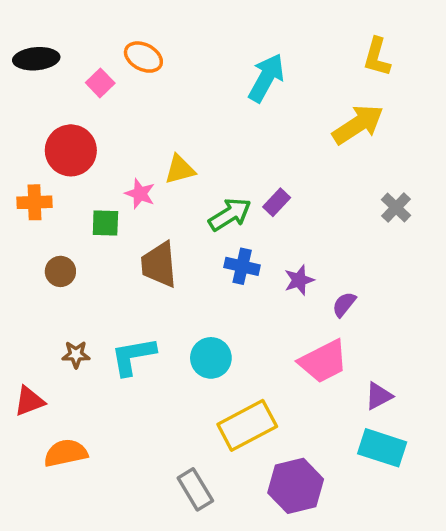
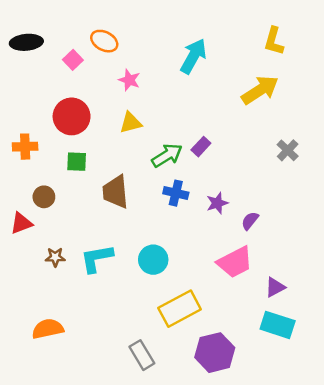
red circle: (71, 150) -> (72, 116), moved
pink star: (140, 194) -> (129, 80), moved
red triangle: (29, 401) -> (21, 223), moved

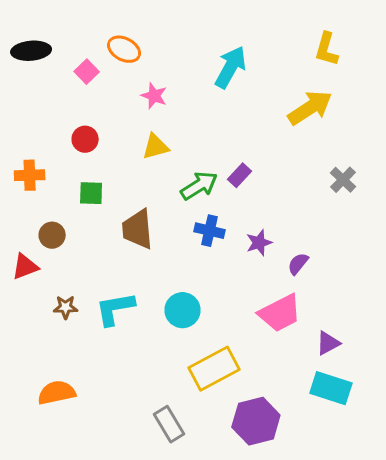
red circle: (72, 116) -> (85, 139), size x0.6

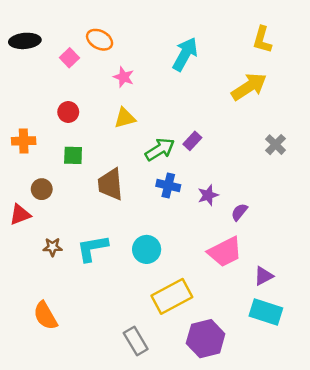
orange semicircle: (57, 393) -> (45, 316), turned -108

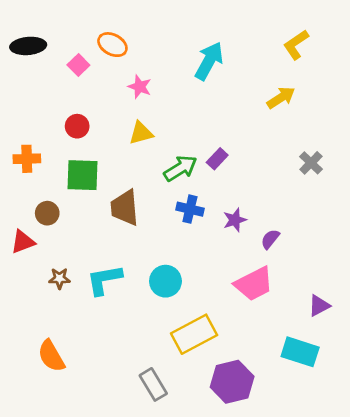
yellow L-shape: (262, 40) -> (296, 45), turned 40
yellow arrow: (249, 87) -> (281, 98), size x0.7
green square: (73, 155) -> (83, 175), size x1.5
purple triangle: (263, 276) -> (319, 306), moved

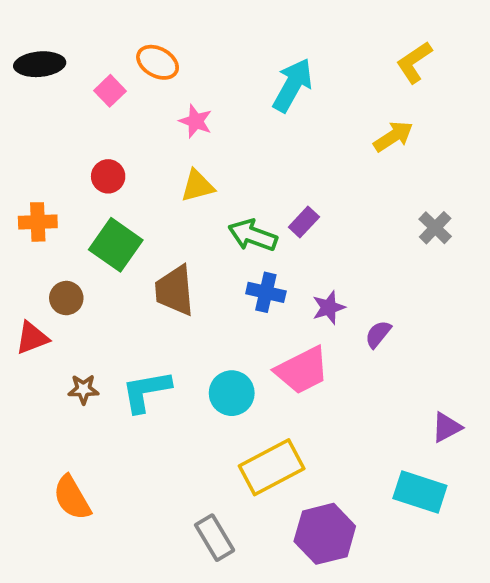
green arrow: (180, 168) -> (253, 235), turned -128
green square: (83, 175) -> (116, 245), turned 33
pink trapezoid: (254, 284) -> (302, 370), moved

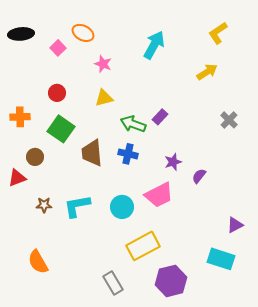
blue cross: (266, 292) -> (128, 154), moved

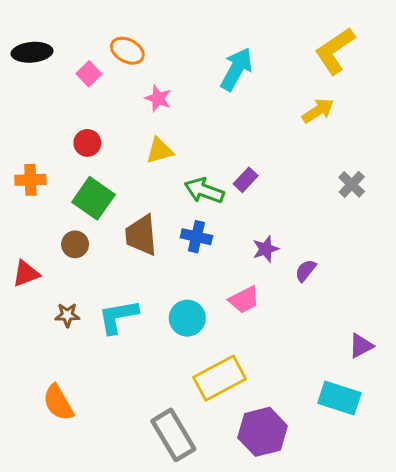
yellow L-shape: (218, 33) -> (335, 51), size x1.4
brown circle: (35, 157) -> (75, 244), moved
pink trapezoid: (159, 195) -> (244, 300), size x0.7
gray rectangle: (113, 283) -> (173, 435), size x1.4

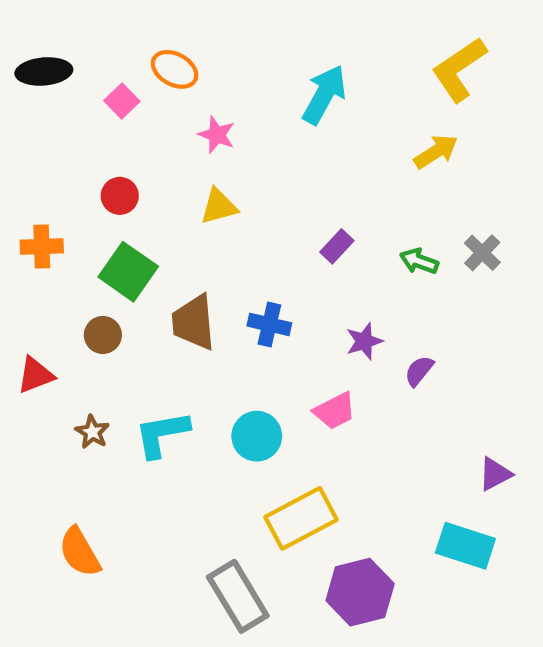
green arrow: (204, 191) -> (419, 261), moved, size x0.7
brown star: (67, 315) -> (92, 432), turned 30

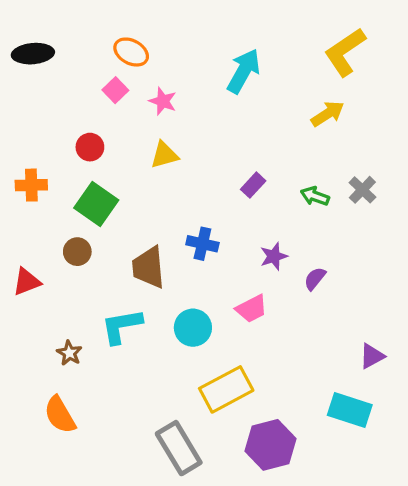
pink square: (122, 101) -> (115, 90), moved
brown trapezoid: (194, 322) -> (149, 267), moved
brown star: (92, 432) -> (69, 353), moved

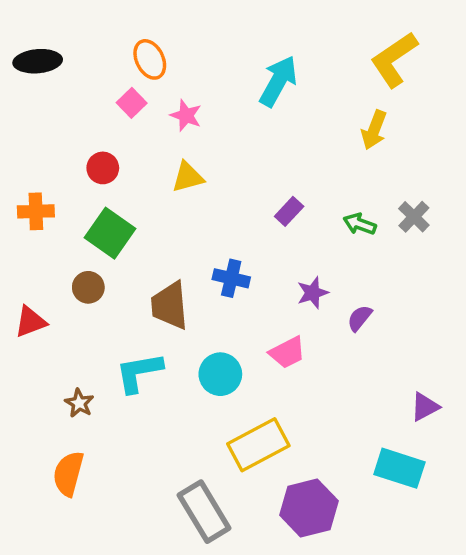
orange ellipse: (131, 52) -> (150, 59), turned 36
yellow arrow: (328, 114) -> (374, 130), turned 144
orange semicircle: (60, 415) -> (68, 474), turned 45

